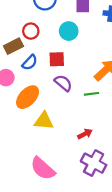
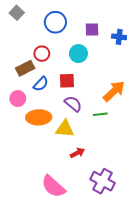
orange ellipse: (28, 97) -> (39, 117), turned 45
yellow triangle: (44, 121) -> (65, 129), moved
red arrow: (85, 134) -> (77, 153), moved

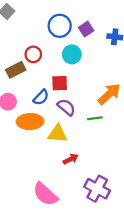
blue circle: (55, 22) -> (60, 26), moved
purple square: (92, 30) -> (86, 29), turned -32
blue semicircle: (41, 84) -> (41, 97), moved

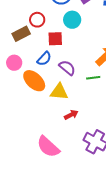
red square: (60, 83) -> (55, 39), moved
orange ellipse: (30, 122) -> (34, 81), turned 45

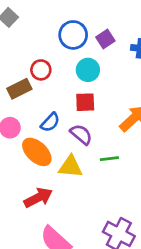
red square: (55, 39) -> (85, 102), moved
green line: (93, 78) -> (109, 159), moved
red arrow: (71, 115) -> (38, 198), moved, size x1.5

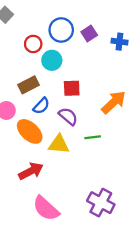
red circle: (41, 70) -> (33, 44), moved
cyan circle: (88, 70) -> (52, 60), moved
brown rectangle: (19, 89) -> (29, 85), moved

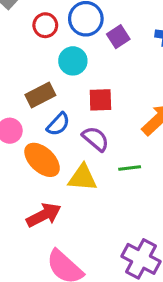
purple square: (89, 33) -> (118, 37), moved
red circle: (33, 44) -> (45, 25), moved

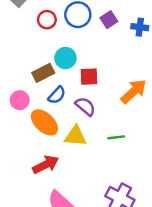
purple square: (118, 37) -> (109, 20), moved
cyan circle: (73, 61) -> (65, 58), moved
green line: (130, 168) -> (116, 137), moved

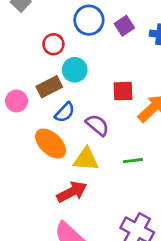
red circle: (47, 20) -> (53, 44), moved
red square: (89, 77) -> (123, 91), moved
pink circle: (20, 100) -> (17, 101), moved
red arrow: (46, 165) -> (72, 192), moved

